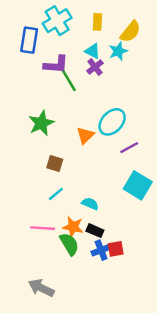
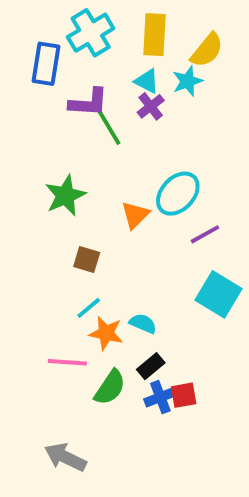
yellow rectangle: (97, 22) -> (155, 35), size x1.5
orange star: (73, 227) -> (106, 333), moved
black rectangle: (95, 231) -> (151, 366), turned -63
green semicircle: (69, 244) -> (110, 387), turned 65

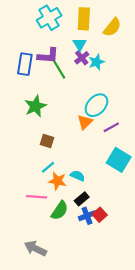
blue rectangle: (46, 64) -> (25, 64), moved
cyan triangle: (147, 81) -> (80, 44), turned 32
cyan star: (187, 81) -> (96, 62), moved
orange triangle: (135, 215) -> (85, 122), moved
red square: (184, 395) -> (100, 215), turned -32

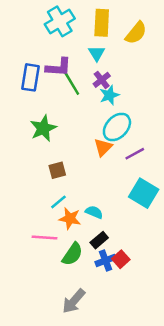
purple cross: (82, 58) -> (102, 80), moved
cyan star: (96, 62) -> (109, 95), moved
brown square: (47, 141) -> (57, 170), turned -32
gray arrow: (35, 248) -> (74, 301), moved, turned -75

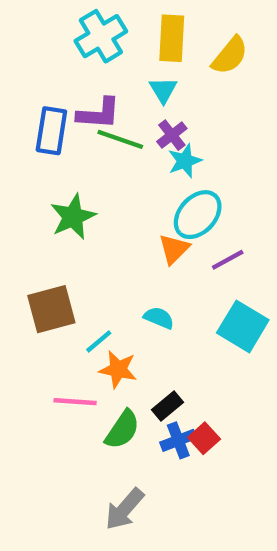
green line: (71, 82) -> (120, 139), turned -40
brown square: (57, 170) -> (51, 309), moved, size x1.6
cyan semicircle: (94, 212) -> (159, 318), moved

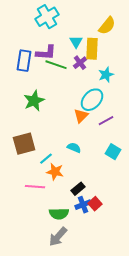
yellow rectangle: (172, 38) -> (92, 49), moved
cyan star: (185, 161) -> (106, 75), moved
cyan square: (243, 326) -> (113, 152), size x0.7
green semicircle: (122, 430) -> (59, 214), moved, turned 54

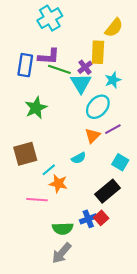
cyan triangle: (76, 42) -> (81, 83), moved, size x1.5
orange triangle: (81, 116) -> (93, 136), moved
cyan semicircle: (74, 148) -> (79, 158), turned 128
black rectangle: (78, 189) -> (107, 191), moved, size x1.6

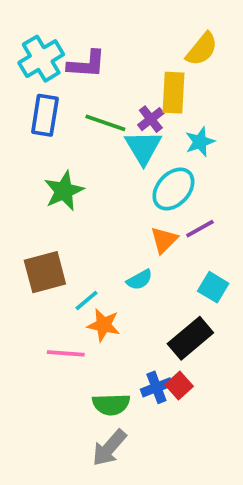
cyan cross: (50, 18) -> (41, 59), moved
purple L-shape: (49, 57) -> (87, 64), moved

